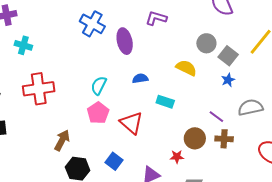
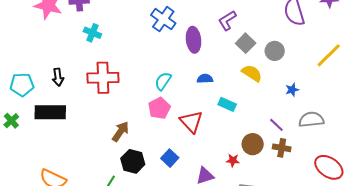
purple L-shape: (156, 18) -> (227, 20), turned -55
gray square: (228, 56) -> (246, 43), moved

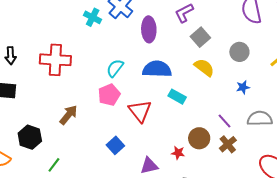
cyan cross: (92, 33) -> (93, 17), moved
gray circle: (275, 51) -> (239, 52), moved
blue semicircle: (205, 79) -> (157, 69), size x1.8
brown cross: (282, 148) -> (228, 144), turned 36
black hexagon: (133, 161) -> (30, 137), moved

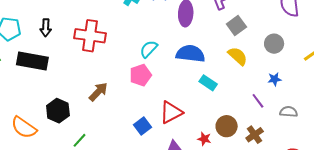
red triangle: (140, 111) -> (171, 112), moved, turned 35
gray semicircle: (260, 119) -> (289, 112), size x0.7
purple line: (224, 121) -> (258, 101), moved

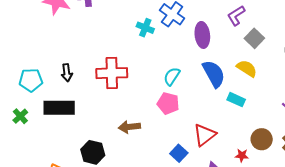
blue semicircle: (190, 54) -> (214, 74), turned 64
yellow semicircle: (238, 56) -> (247, 68), moved
pink pentagon: (140, 75) -> (168, 103), turned -30
brown arrow: (98, 92) -> (129, 127), turned -130

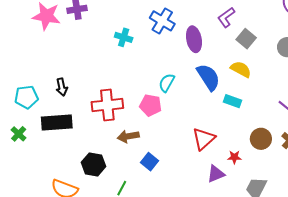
cyan cross: (145, 28) -> (124, 37), moved
red cross: (112, 73) -> (107, 105), moved
pink pentagon: (168, 103) -> (151, 105), moved
blue square: (179, 153) -> (149, 162), moved
red star: (242, 155) -> (234, 157), moved

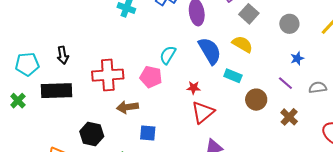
brown circle: (261, 139) -> (256, 100), moved
red star: (234, 157) -> (194, 88), moved
blue square: (149, 162) -> (148, 133), turned -36

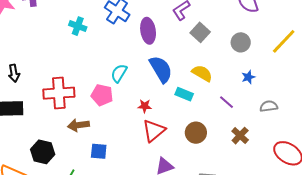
yellow semicircle: (242, 44) -> (202, 73), moved
purple line: (285, 83) -> (226, 102), moved
brown circle: (256, 100) -> (196, 133), moved

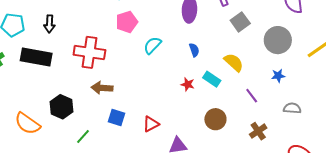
gray circle: (241, 42) -> (278, 40), size x1.4
blue semicircle: (161, 69) -> (194, 50), size x0.5
pink pentagon: (102, 95) -> (127, 22), moved, turned 30
red star: (145, 106) -> (188, 84), moved
red triangle: (154, 131) -> (151, 124), moved, size x0.7

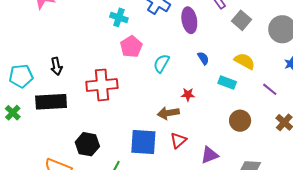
red star: (188, 84) -> (188, 95), moved
brown arrow: (102, 88) -> (168, 113), moved
blue square: (117, 118) -> (143, 142), size x1.6

